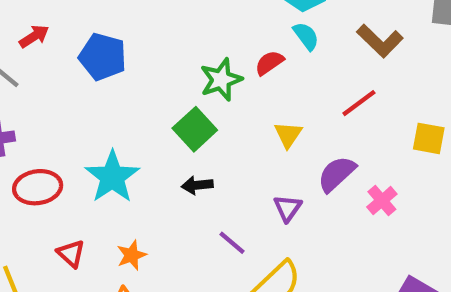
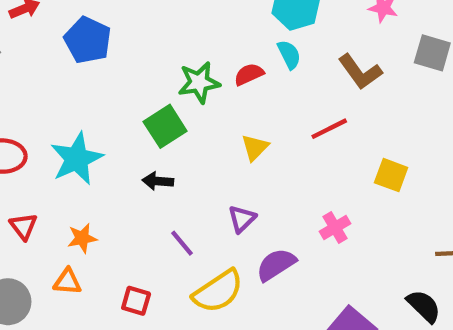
purple semicircle: (337, 174) -> (276, 265), moved

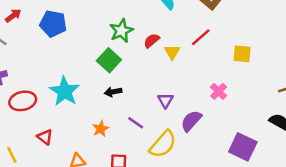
red semicircle: (249, 74) -> (152, 41), moved
yellow triangle: (255, 147) -> (172, 52), moved
orange star: (82, 238) -> (101, 129), moved

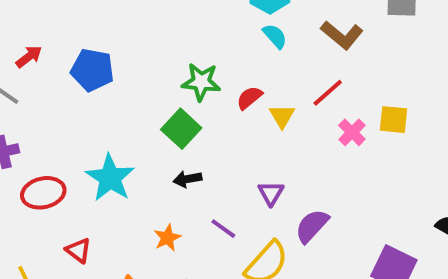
green star: (121, 31) -> (201, 82), turned 30
pink cross: (219, 91) -> (352, 132), moved

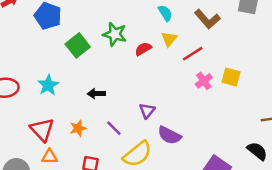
yellow triangle: (282, 116) -> (169, 39), moved
green square: (181, 129) -> (78, 45), moved
cyan star: (110, 178) -> (48, 85), size x0.7
purple semicircle: (312, 226) -> (169, 135), turned -115
red triangle: (78, 250) -> (42, 130), moved, size x1.5

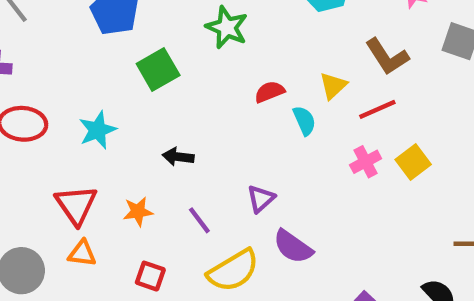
cyan semicircle: (165, 13) -> (304, 121), moved
green star: (115, 34) -> (227, 27), moved
yellow triangle: (169, 39) -> (333, 86), moved
red line: (193, 54) -> (377, 109), moved
yellow square: (231, 77) -> (413, 162), turned 30

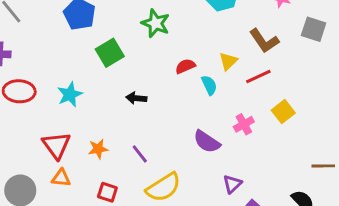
black arrow: (178, 157) -> (136, 98), moved
pink cross: (366, 162) -> (244, 124), moved
purple triangle: (261, 199) -> (232, 184), moved
purple semicircle: (293, 247) -> (207, 142), moved

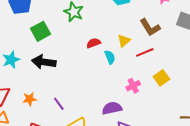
black arrow: (136, 98) -> (44, 62), moved, size x1.6
purple semicircle: (207, 142) -> (112, 108), moved, turned 132

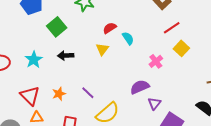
yellow triangle: (124, 41) -> (102, 49), moved
red line: (145, 52) -> (172, 28), moved
black arrow: (44, 62) -> (66, 56), size x0.7

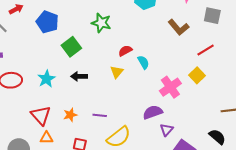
red line: (172, 28) -> (206, 50), moved
pink cross: (156, 61) -> (170, 87), size x1.5
purple line: (88, 93) -> (100, 115), turned -40

